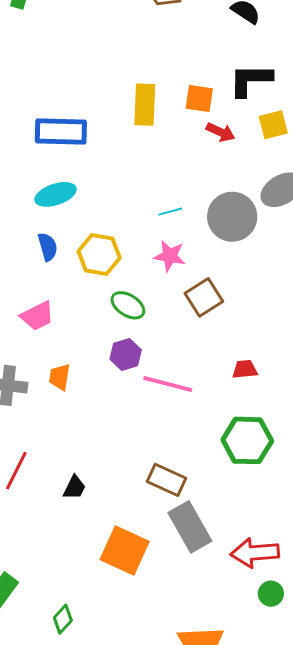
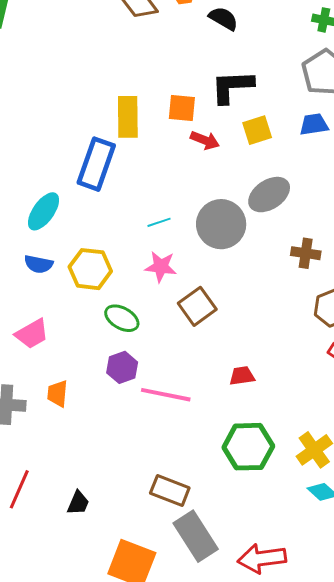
blue rectangle: (61, 131) -> (96, 164), moved, turned -69
cyan ellipse: (56, 194) -> (44, 211), turned -33
blue semicircle: (48, 247) -> (39, 264), turned 120

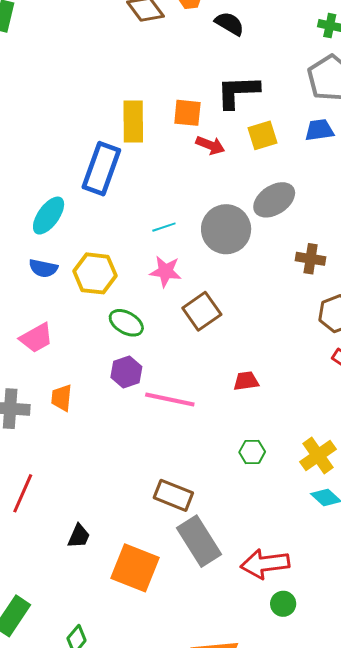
green hexagon: (248, 447) -> (252, 452), size x0.5
black trapezoid: (78, 503) -> (79, 536), moved

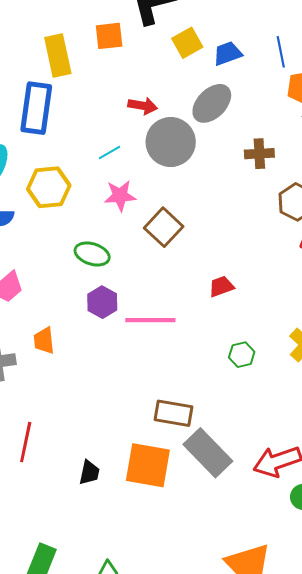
blue trapezoid: (319, 130) -> (228, 53), moved
red arrow: (210, 145) -> (143, 106), moved
yellow hexagon: (95, 273) -> (49, 187), moved
orange square: (135, 568) -> (148, 465), moved

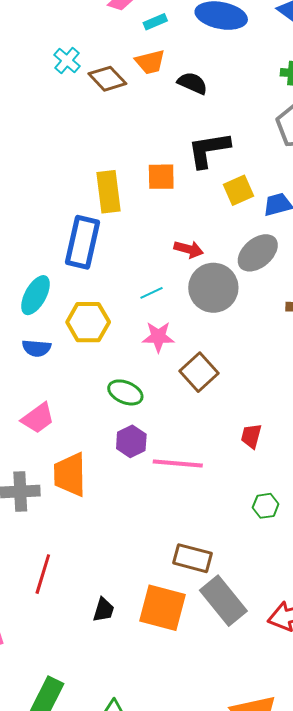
red trapezoid: (221, 286) -> (251, 436), turned -60
orange trapezoid: (44, 341) -> (70, 475), size x1.6

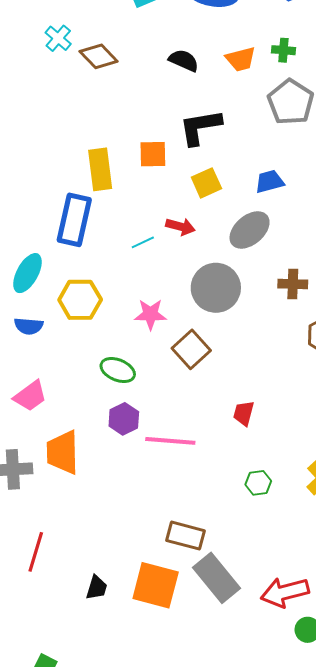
orange trapezoid: (150, 62) -> (241, 59), moved
yellow square: (239, 190) -> (206, 183), moved
gray circle: (213, 288) -> (216, 288), moved
cyan line: (151, 293) -> (143, 242), moved

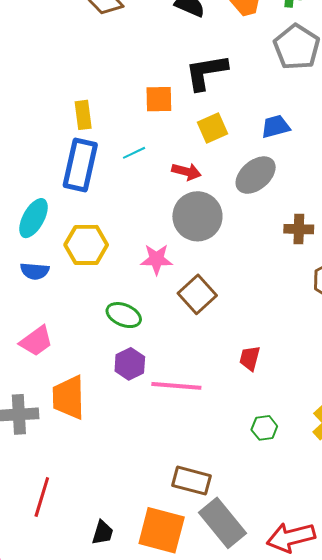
yellow rectangle: (100, 169) -> (83, 115), moved, size x0.7
cyan line: (143, 242) -> (134, 153), moved
gray circle: (216, 288) -> (197, 216), moved

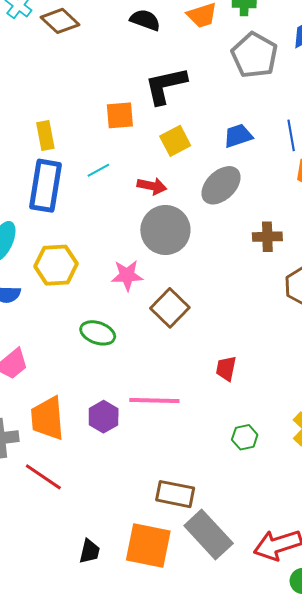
purple hexagon: (130, 364) -> (104, 417), moved
red line: (42, 497) -> (43, 477), moved, turned -69

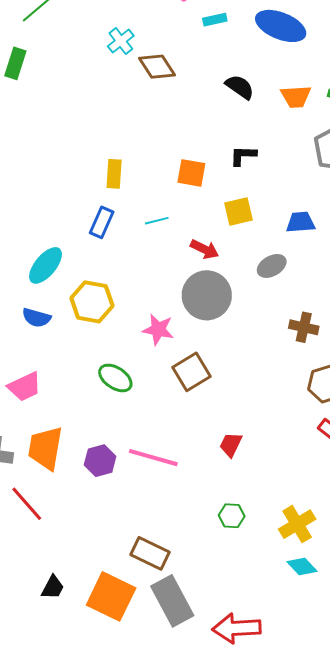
black L-shape: (166, 86) -> (243, 155), size x0.6
gray ellipse: (221, 185) -> (272, 266), size x0.7
blue rectangle: (45, 186) -> (102, 222), size x0.6

